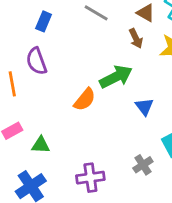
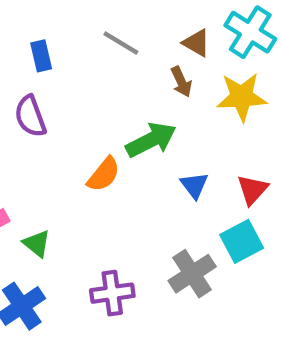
blue rectangle: (44, 21) -> (41, 56), turned -36
green triangle: (41, 145) -> (37, 243), turned 36
gray cross: (143, 165) -> (192, 274), size x1.5

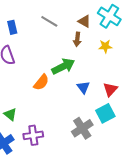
brown arrow: (181, 82) -> (77, 39), turned 32
yellow star: (242, 97) -> (105, 46), size x0.6
purple cross: (112, 293) -> (33, 135), moved

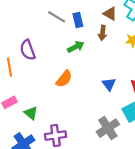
gray line: (49, 21) -> (57, 17), moved
blue rectangle: (12, 27) -> (78, 20), moved
green arrow: (63, 66) -> (76, 47), moved, size x0.7

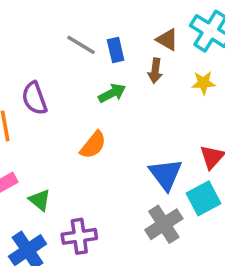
blue triangle: (109, 84) -> (166, 174), moved, size x1.5

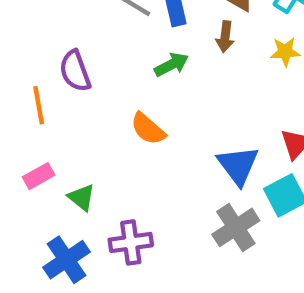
orange semicircle: (93, 145) -> (148, 129), turned 92

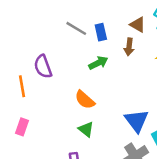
pink rectangle: (39, 176) -> (22, 127), turned -42
green triangle: (81, 197) -> (86, 129), moved

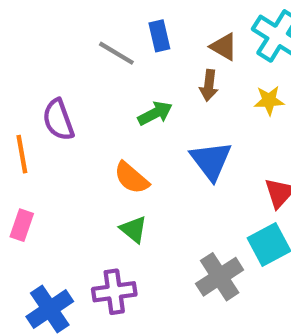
blue rectangle: (101, 32) -> (159, 36), moved
blue triangle: (136, 121) -> (211, 161), moved

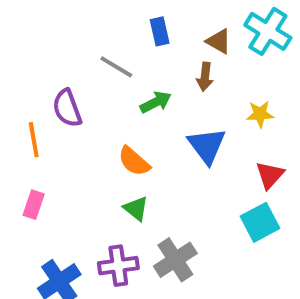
gray line: (116, 53) -> (116, 67), moved
yellow star: (269, 100) -> (260, 114), moved
gray cross: (220, 277) -> (175, 260), moved

